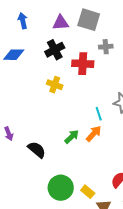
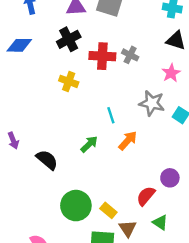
gray cross: (106, 47) -> (130, 55), moved, turned 32
cyan line: (99, 114) -> (111, 115), moved
orange arrow: (94, 134) -> (128, 141), moved

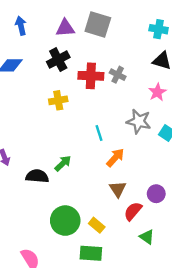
yellow cross: (69, 81) -> (58, 100), turned -30
green arrow: (89, 144) -> (63, 163), moved
black semicircle: (47, 160) -> (37, 176), turned -35
brown triangle: (128, 228) -> (118, 189), moved

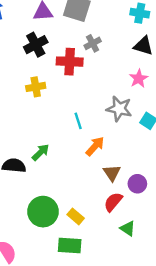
gray cross: (118, 75) -> (93, 43), moved, turned 35
brown triangle: (118, 189) -> (112, 173), moved

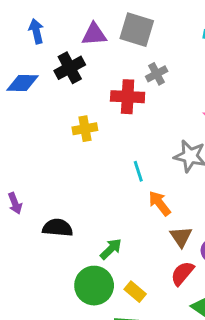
black cross: (36, 45) -> (70, 68), moved
orange arrow: (95, 146) -> (160, 203), turned -80
green arrow: (41, 152) -> (111, 249), moved

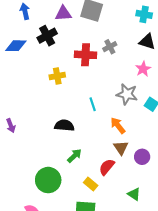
gray cross: (157, 74) -> (110, 47), moved
orange arrow: (160, 203) -> (118, 125), moved
black semicircle: (58, 228) -> (64, 125), moved
red semicircle: (182, 273) -> (107, 167), moved
green circle: (94, 286) -> (48, 180), moved

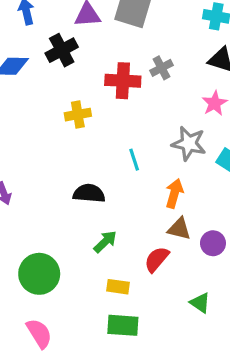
orange arrow: (118, 125) -> (174, 193), turned 54
brown triangle: (121, 148) -> (179, 229), turned -42
green circle: (48, 180) -> (39, 274), moved
yellow rectangle: (91, 184) -> (118, 287), moved, turned -32

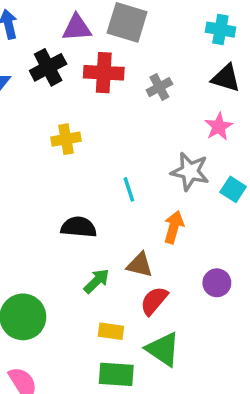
red cross: (123, 81) -> (104, 73), moved
brown triangle: (179, 229) -> (140, 265), moved
green triangle: (200, 303) -> (163, 349), moved, size x1.5

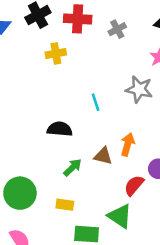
yellow cross: (66, 139) -> (56, 54), moved
orange arrow: (174, 227) -> (128, 144), moved
red semicircle: (154, 301) -> (134, 185), moved
yellow rectangle: (111, 331) -> (65, 205), moved

